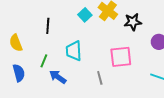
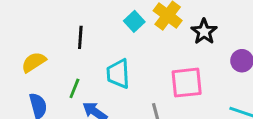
black star: (133, 22) -> (204, 32), turned -30
yellow semicircle: (16, 43) -> (34, 62), turned 78

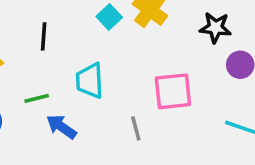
black star: (204, 32) -> (215, 28), moved, turned -30
green line: (74, 88) -> (37, 98), turned 54

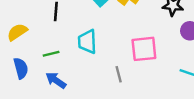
blue arrow: (61, 127) -> (56, 80), moved

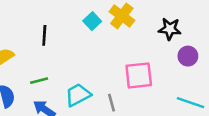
cyan trapezoid: (87, 42) -> (78, 95), moved, turned 65

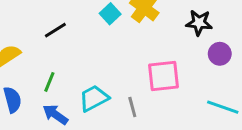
black line: (44, 35) -> (55, 30), turned 54
green line: (39, 81) -> (49, 82), turned -54

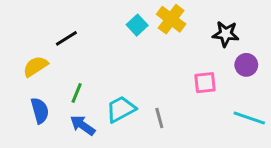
black line: (55, 30) -> (66, 38), moved
pink square: (163, 76) -> (205, 83), moved, size x0.7

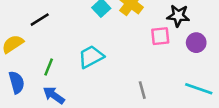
pink square: (205, 83) -> (160, 36), moved
cyan trapezoid: (121, 109) -> (91, 57), moved
gray line: (159, 118) -> (142, 90), moved

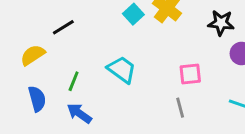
pink square: (160, 36) -> (190, 74), moved
cyan trapezoid: (91, 57) -> (122, 70), turned 64

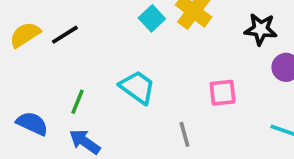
yellow semicircle: (33, 55) -> (25, 35), moved
blue semicircle: (37, 99) -> (32, 124), turned -50
gray line: (180, 108) -> (185, 134), moved

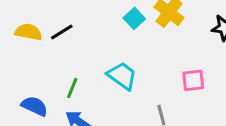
yellow semicircle: (25, 35) -> (28, 32), turned 44

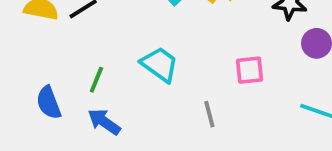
blue semicircle: (35, 106) -> (49, 103), turned -136

